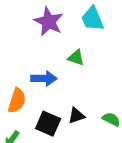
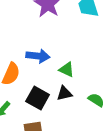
green triangle: (76, 58) -> (67, 70), moved

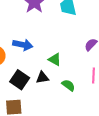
green triangle: (67, 70) -> (55, 59), moved

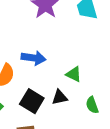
green semicircle: (68, 85) -> (92, 105), turned -144

